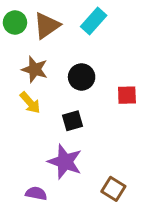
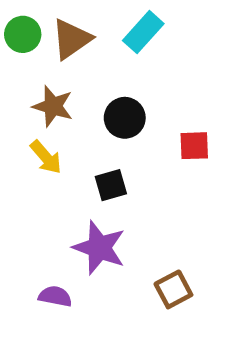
brown square: (113, 189) -> (173, 289), turned 30

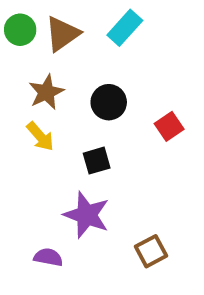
brown star: (53, 106) -> (46, 92), turned 30
red square: (194, 146) -> (169, 126), turned -32

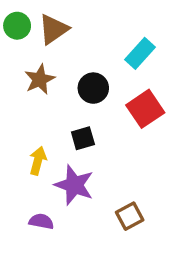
cyan rectangle: (125, 28) -> (140, 53), moved
red square: (169, 126) -> (145, 109), size x1.5
yellow arrow: (40, 136) -> (38, 161), moved, turned -124

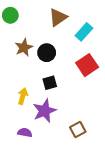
brown triangle: (53, 29) -> (58, 17), moved
black circle: (93, 88) -> (47, 53), moved
purple star: (74, 185) -> (45, 111), turned 30

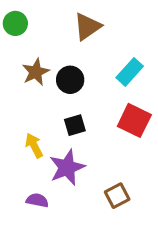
cyan rectangle: (84, 32) -> (130, 72), moved
red square: (87, 65) -> (134, 120), moved, turned -30
yellow arrow: (23, 96) -> (34, 146), turned -42

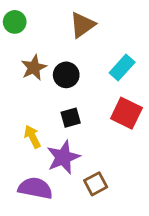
brown square: (117, 196) -> (96, 184), moved
purple semicircle: (37, 200) -> (35, 188), size x1.6

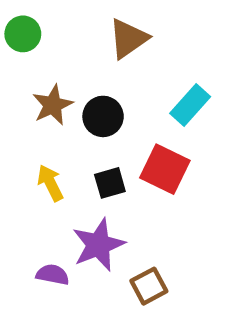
red square: (126, 113) -> (165, 169), moved
yellow arrow: (32, 137) -> (50, 183), moved
purple semicircle: (35, 188) -> (53, 275), moved, size x0.6

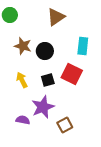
brown star: (53, 105) -> (23, 46), turned -30
cyan rectangle: (190, 105) -> (83, 46), turned -36

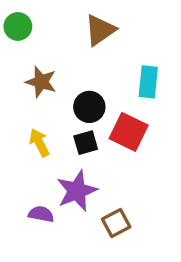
black circle: (45, 51) -> (89, 107), moved

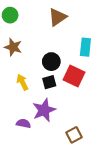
brown star: (41, 82) -> (13, 47), moved
brown square: (116, 223) -> (74, 135), moved

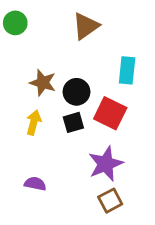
brown star: (13, 47) -> (43, 83), moved
yellow arrow: (22, 82) -> (34, 122), turned 42
purple star: (44, 110) -> (106, 164), moved

